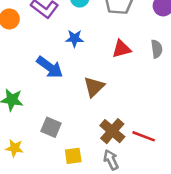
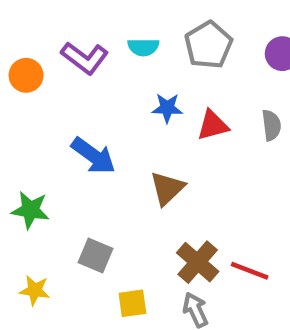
blue star: (74, 38) -> (167, 108), moved

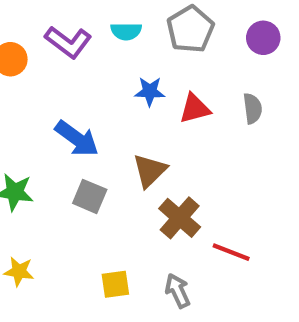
gray square: (96, 256) -> (90, 196), moved
brown cross: (198, 262) -> (180, 218), moved

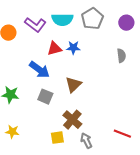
cyan semicircle: (126, 31) -> (62, 20), size x1.5
red triangle: (195, 109) -> (54, 49), moved
brown cross: (180, 218) -> (72, 120), moved
red line: (231, 252) -> (122, 134), moved

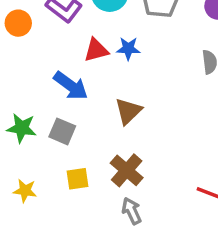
gray square: (45, 97) -> (62, 131), moved
yellow square: (57, 138) -> (78, 179), moved
gray arrow: (86, 141) -> (132, 211), moved

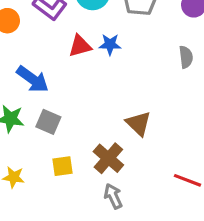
blue arrow: (71, 86) -> (33, 79), moved
brown triangle: (128, 111) -> (138, 123), moved, turned -32

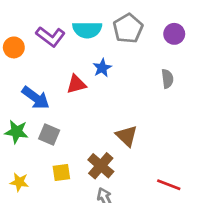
blue star: (110, 44) -> (102, 68), turned -30
red triangle: (80, 46) -> (76, 84), moved

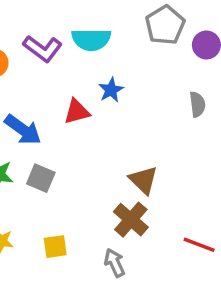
gray pentagon: (128, 28) -> (165, 25), moved
brown cross: (101, 166) -> (131, 220), moved
yellow square: (61, 173) -> (55, 247), moved

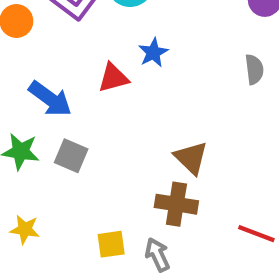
brown cross: (131, 220) -> (176, 204), turned -32
yellow square: (55, 247) -> (111, 244), moved

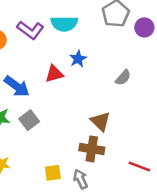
gray semicircle: (254, 69) -> (123, 78), moved, turned 48
gray square: (71, 156) -> (29, 120), turned 30

